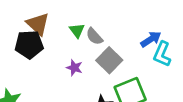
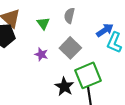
gray semicircle: (94, 36) -> (69, 16), moved, turned 56

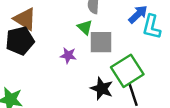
green triangle: (43, 23) -> (85, 27), moved
gray square: (70, 48) -> (101, 42), turned -35

